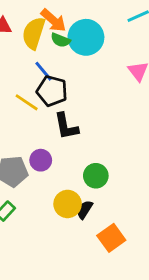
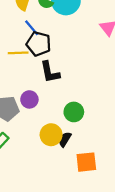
yellow line: (27, 102) -> (18, 53), turned -36
orange square: (111, 238) -> (86, 162), turned 30

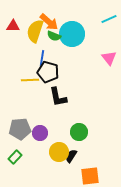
blue line: (32, 28) -> (42, 58), turned 49
purple circle: (29, 99) -> (40, 133), moved

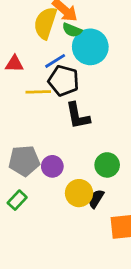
red triangle: (13, 26) -> (14, 64), moved
cyan circle: (72, 34) -> (90, 47), moved
blue line: (42, 58) -> (55, 61), turned 49

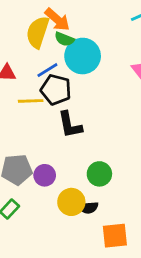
black semicircle: (96, 199) -> (88, 208), turned -126

